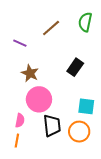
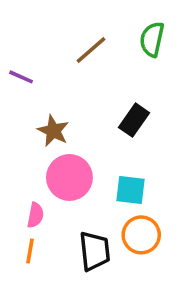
purple line: (20, 43) -> (21, 77), moved
cyan square: (86, 106) -> (130, 190), moved
black trapezoid: (52, 125) -> (95, 251), moved

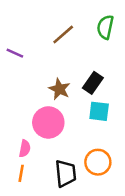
brown star: (53, 131) -> (59, 89), moved
cyan square: (130, 190) -> (99, 111), moved

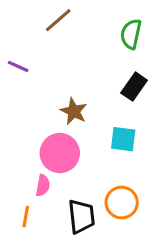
brown line: (63, 35) -> (58, 20), moved
black rectangle: (93, 83) -> (134, 87), moved
pink semicircle: (25, 149) -> (43, 186), moved

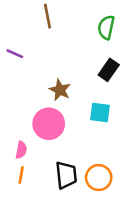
brown line: (58, 20) -> (47, 16), turned -60
pink semicircle: (43, 186) -> (21, 150), moved
orange circle: (122, 203) -> (99, 178), moved

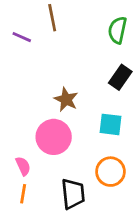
purple line: (15, 54) -> (22, 37), moved
pink semicircle: (21, 150) -> (23, 166), turned -36
orange circle: (99, 178) -> (110, 172), moved

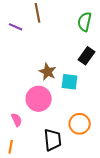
cyan square: (110, 124) -> (70, 82), moved
orange line: (23, 194) -> (11, 147), moved

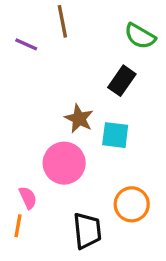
green semicircle: (85, 22) -> (140, 36), turned -72
black rectangle: (87, 56) -> (122, 81), moved
orange line: (11, 147) -> (18, 226), moved

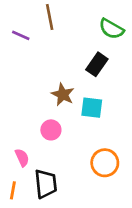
pink circle: (64, 163) -> (51, 130), size x0.6
orange line: (18, 226) -> (13, 190), moved
black trapezoid: (87, 231) -> (46, 184), moved

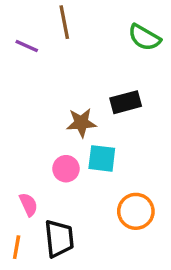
black rectangle: (97, 64) -> (126, 102), moved, turned 40
brown star: (63, 95) -> (81, 123), turned -30
cyan square: (92, 108) -> (102, 158), moved

